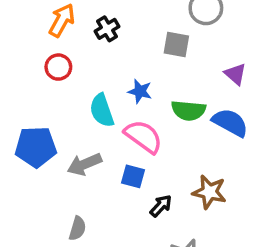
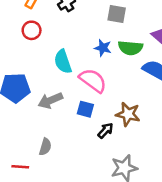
blue star: (140, 91) -> (103, 48), moved
green semicircle: (189, 110) -> (130, 48), moved
brown star: (209, 192) -> (128, 114), moved

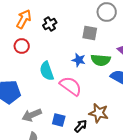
gray arrow: (50, 100) -> (32, 115), moved
blue square: (85, 109) -> (59, 120), moved

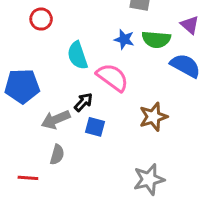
brown star: (99, 113) -> (153, 117), turned -30
black arrow: (81, 126) -> (83, 102), moved

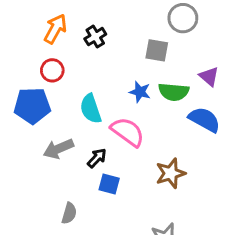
blue pentagon: (22, 86) -> (32, 106), moved
gray arrow: (56, 120) -> (58, 149), moved

